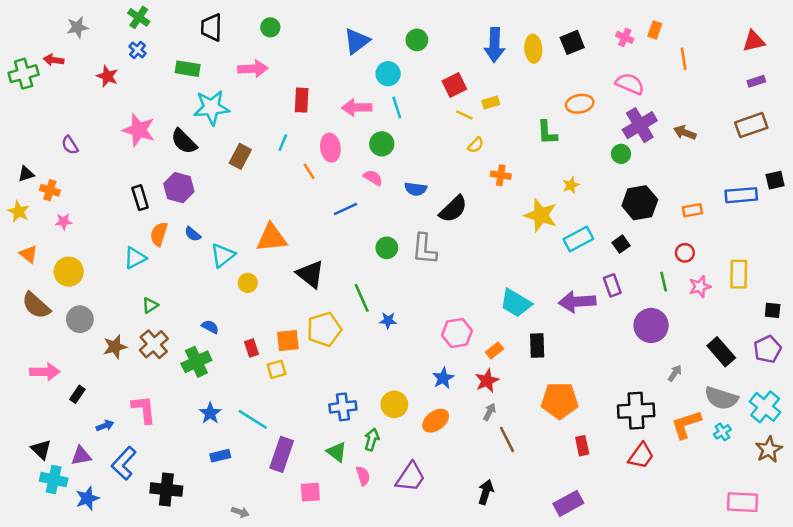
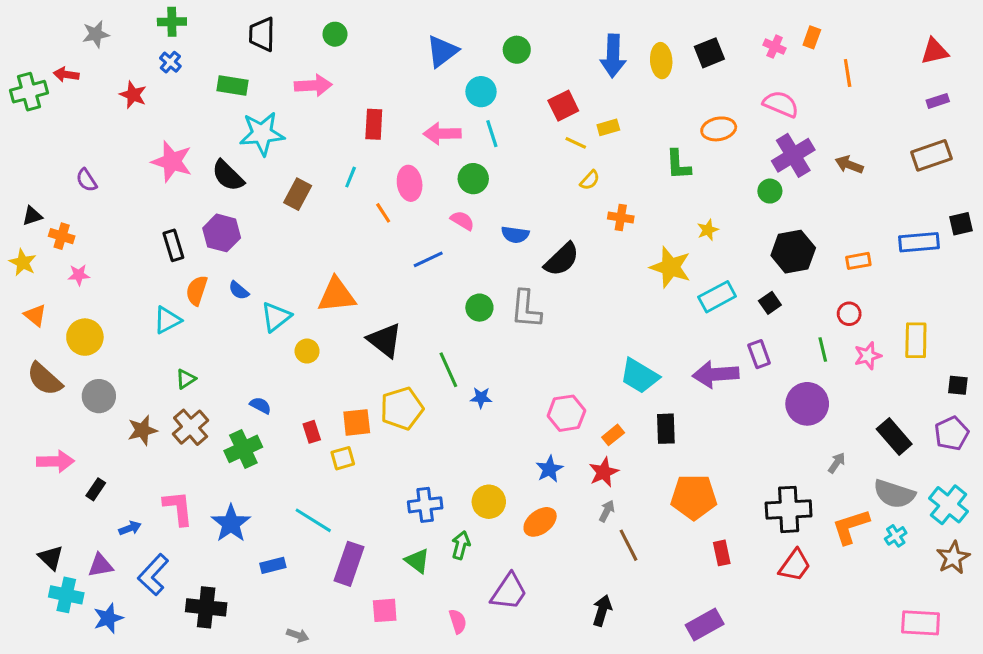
green cross: (139, 17) -> (172, 22), turned -35
blue star: (210, 413) -> (231, 523), moved, size x1.4
pink semicircle: (363, 476) -> (458, 621), moved

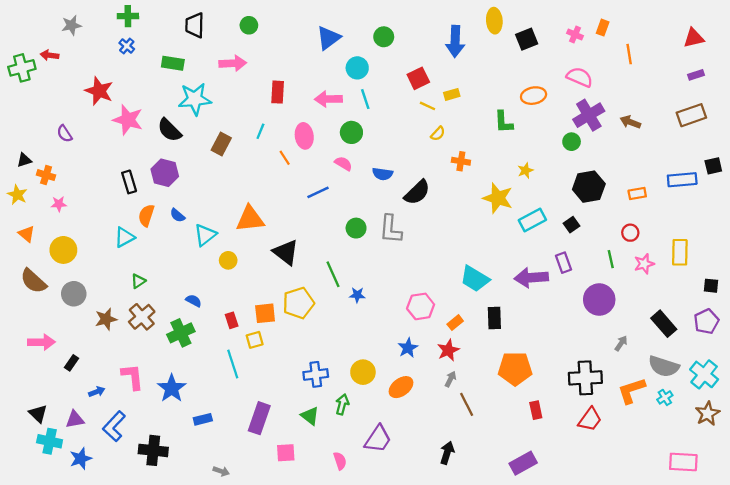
yellow ellipse: (661, 61) -> (494, 21), moved
red star: (133, 95) -> (99, 91), moved, size x1.4
cyan line: (313, 520) -> (233, 364), moved, turned 40

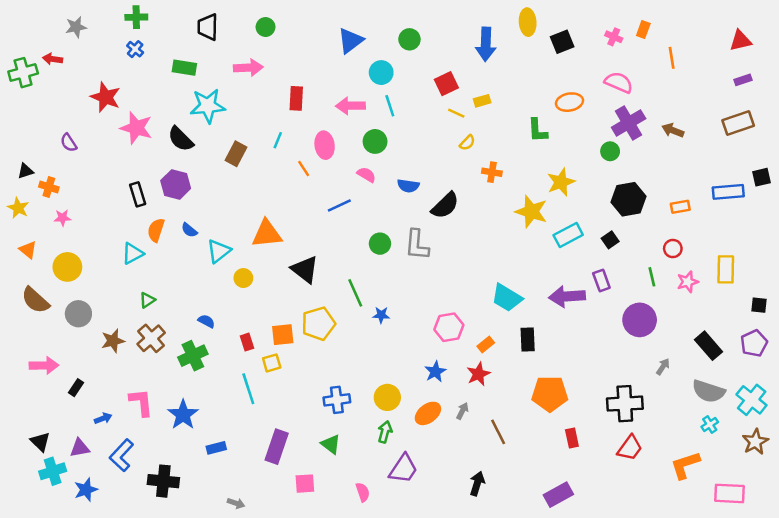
yellow star: (525, 170) -> (561, 182), size x1.6
gray arrow: (451, 379) -> (462, 411), moved
orange L-shape: (631, 391) -> (685, 465), moved
green arrow: (342, 404) -> (385, 432), moved
cyan cross: (50, 441) -> (53, 471), turned -30

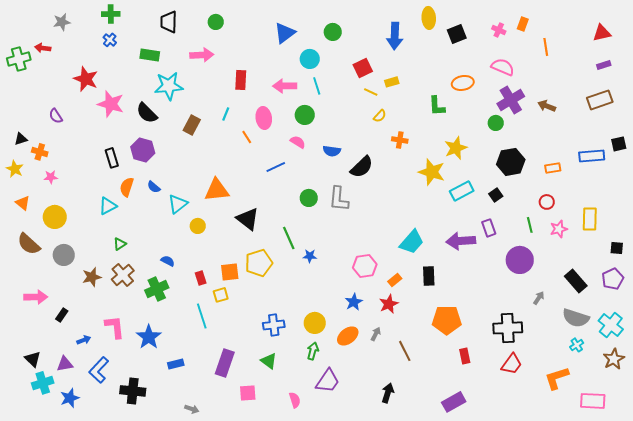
cyan trapezoid: (507, 298) -> (412, 242), turned -80

